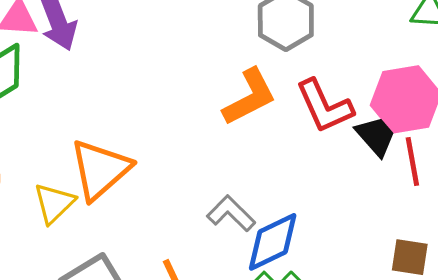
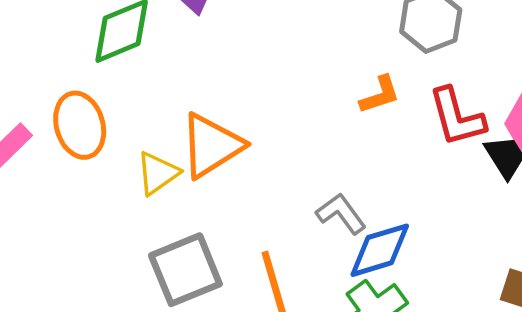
orange L-shape: (250, 97) -> (380, 95), size x0.7

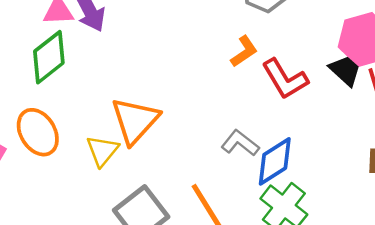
red L-shape: (457, 117) -> (285, 79), moved

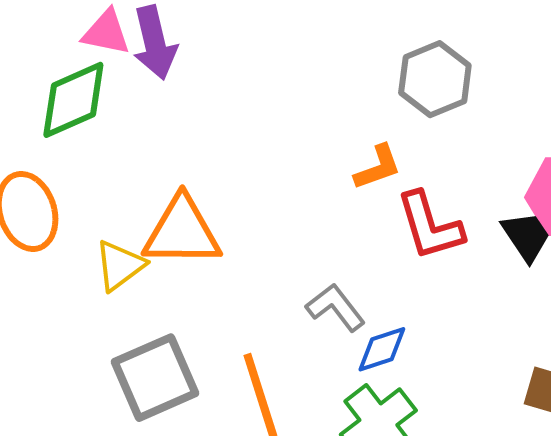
orange triangle: (135, 121) -> (182, 232), turned 34
blue diamond: (275, 161) -> (382, 349), size x0.7

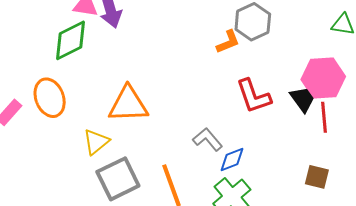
orange L-shape: (378, 167) -> (228, 42), moved
yellow triangle: (120, 265) -> (96, 142), moved

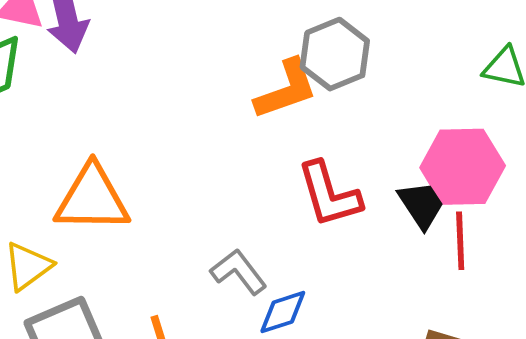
orange L-shape: (228, 42) -> (286, 89), size x1.4

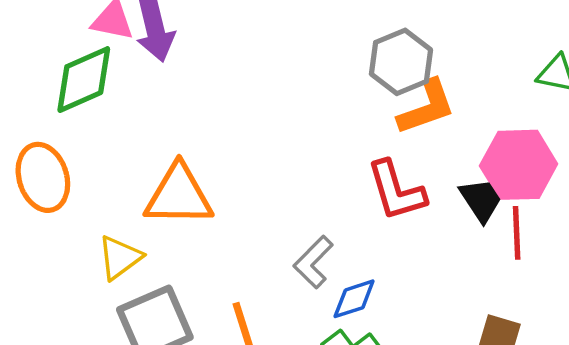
orange L-shape: (286, 89) -> (426, 107), moved
gray L-shape: (239, 272) -> (313, 262), turned -98

